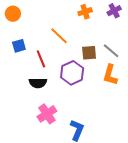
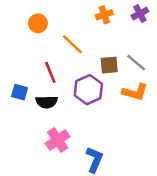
orange circle: (13, 14) -> (38, 23), moved
blue square: (19, 46) -> (20, 92), moved, turned 32
orange L-shape: (110, 75) -> (135, 92), turned -90

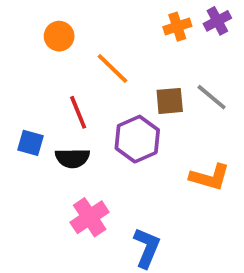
orange cross: (104, 15) -> (177, 27), moved
orange L-shape: (135, 92) -> (210, 177), moved

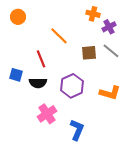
purple cross: (217, 21) -> (109, 27), moved
orange cross: (177, 27) -> (93, 14), turned 32
orange circle: (59, 36) -> (18, 17), moved
purple hexagon: (137, 139) -> (72, 86), moved

